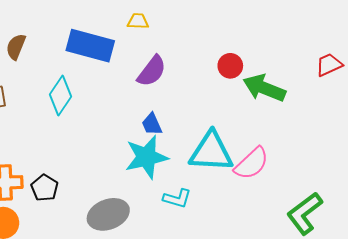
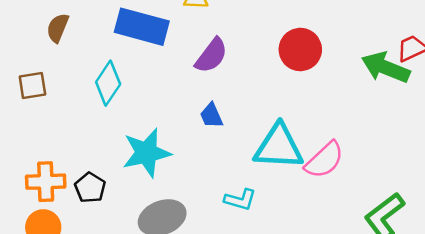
red circle: (230, 66) -> (300, 50), size x1.5
green arrow: (264, 88) -> (386, 68), moved
cyan star: (146, 157) -> (147, 153), moved

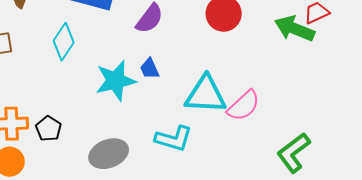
cyan star: (147, 153) -> (116, 81), moved
cyan L-shape: (240, 200) -> (174, 139), size x1.4

